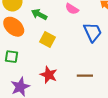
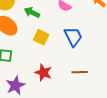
blue trapezoid: (93, 32) -> (73, 37), moved

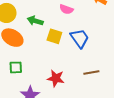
yellow square: (41, 37) -> (54, 36), moved

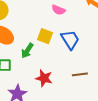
green arrow: (35, 21) -> (27, 51), moved, turned -77

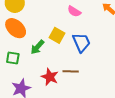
brown line: (80, 74) -> (71, 71), moved

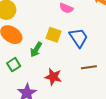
green square: (13, 58) -> (14, 65), turned -32
brown line: (71, 71) -> (89, 67), moved

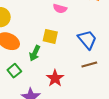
blue trapezoid: (79, 38) -> (87, 40), moved
red star: (53, 77) -> (55, 78), turned 30

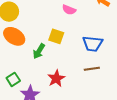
blue trapezoid: (87, 40) -> (93, 44), turned 130
green square: (14, 71) -> (13, 79), moved

